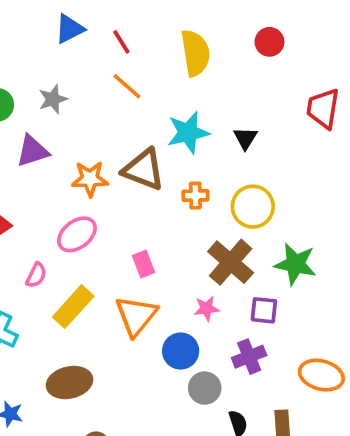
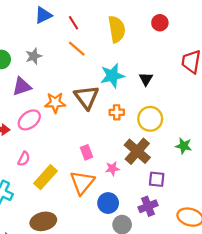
brown triangle: (144, 170) -> (86, 97), turned 32
pink ellipse: (77, 234) -> (29, 120), moved
green star: (295, 264) -> (184, 146), moved, size x0.7
pink star: (207, 308) -> (112, 168), moved

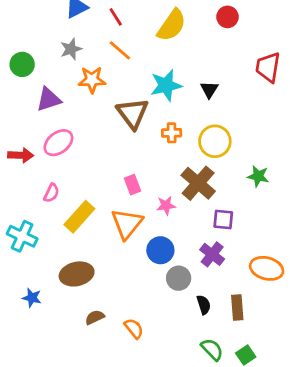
yellow semicircle: (117, 29) -> (172, 25), turned 44
gray star: (34, 56) -> (71, 49), moved
orange star: (55, 103) -> (92, 80), moved
purple cross: (148, 206) -> (212, 254), turned -30

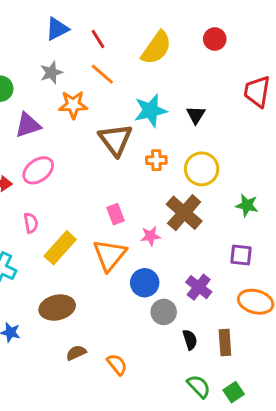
pink semicircle: (51, 193) -> (31, 223), turned -36
purple square: (223, 219) -> (241, 255), moved

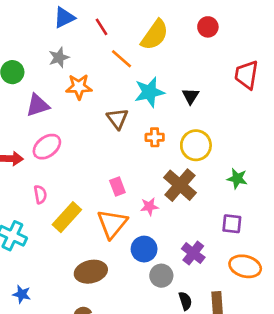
orange line: (102, 74) -> (121, 59), moved
brown triangle: (115, 140) -> (117, 119), size x0.7
brown ellipse: (57, 308) -> (91, 272), moved

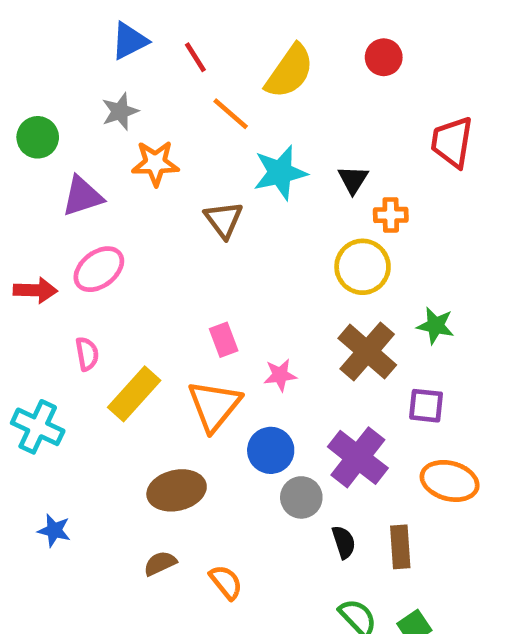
orange cross: (155, 137) -> (391, 215), moved
brown cross: (180, 185) -> (367, 352), moved
purple cross: (193, 253) -> (358, 457), size x1.4

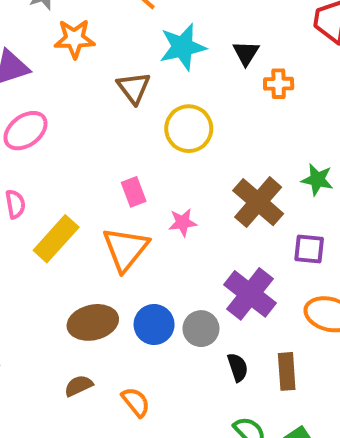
yellow circle: (363, 267) -> (189, 129), moved
blue circle: (271, 450) -> (154, 324), moved

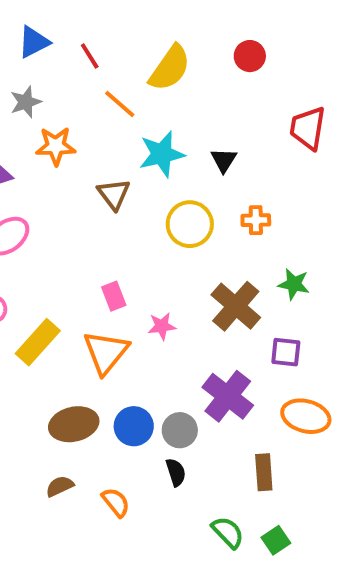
orange cross: (279, 84) -> (256, 220), moved
yellow circle: (189, 129) -> (190, 224), moved
black semicircle: (238, 367) -> (176, 472), moved

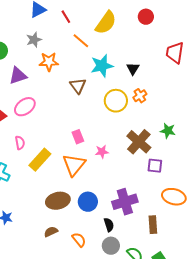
orange cross: (256, 220) -> (140, 96), moved, turned -32
purple square: (286, 352) -> (155, 166), moved
purple cross: (228, 396) -> (125, 202), moved, turned 35
gray circle: (180, 430) -> (111, 246), moved

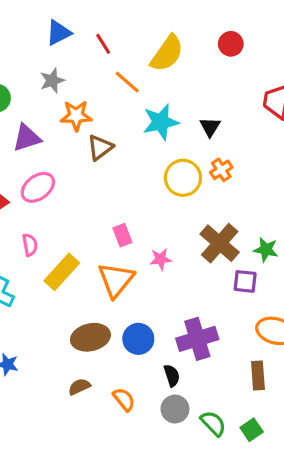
brown triangle: (78, 86) -> (100, 147), moved, turned 30
green star: (168, 131) -> (266, 250), moved
brown rectangle: (153, 225) -> (258, 376), moved

